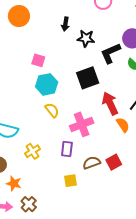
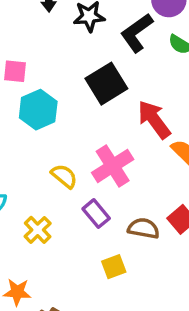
yellow semicircle: (52, 110) -> (64, 176), moved
purple rectangle: (67, 149) -> (96, 214), turned -35
brown semicircle: (92, 163) -> (144, 228), turned 42

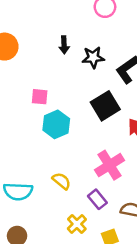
yellow semicircle: (64, 176) -> (61, 181), moved
yellow cross: (38, 230) -> (77, 224), moved

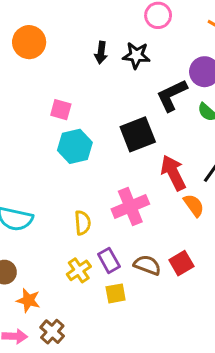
black star: (93, 57) -> (136, 55), moved
yellow semicircle: (61, 181) -> (83, 223), moved, turned 36
purple rectangle: (97, 199) -> (109, 260), moved

